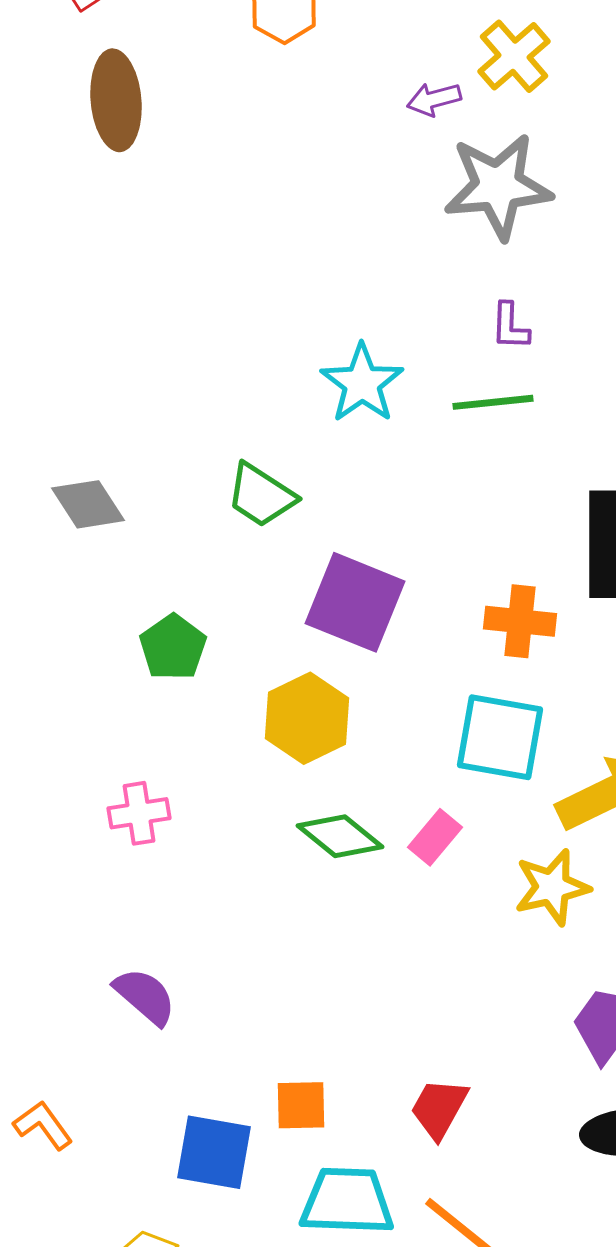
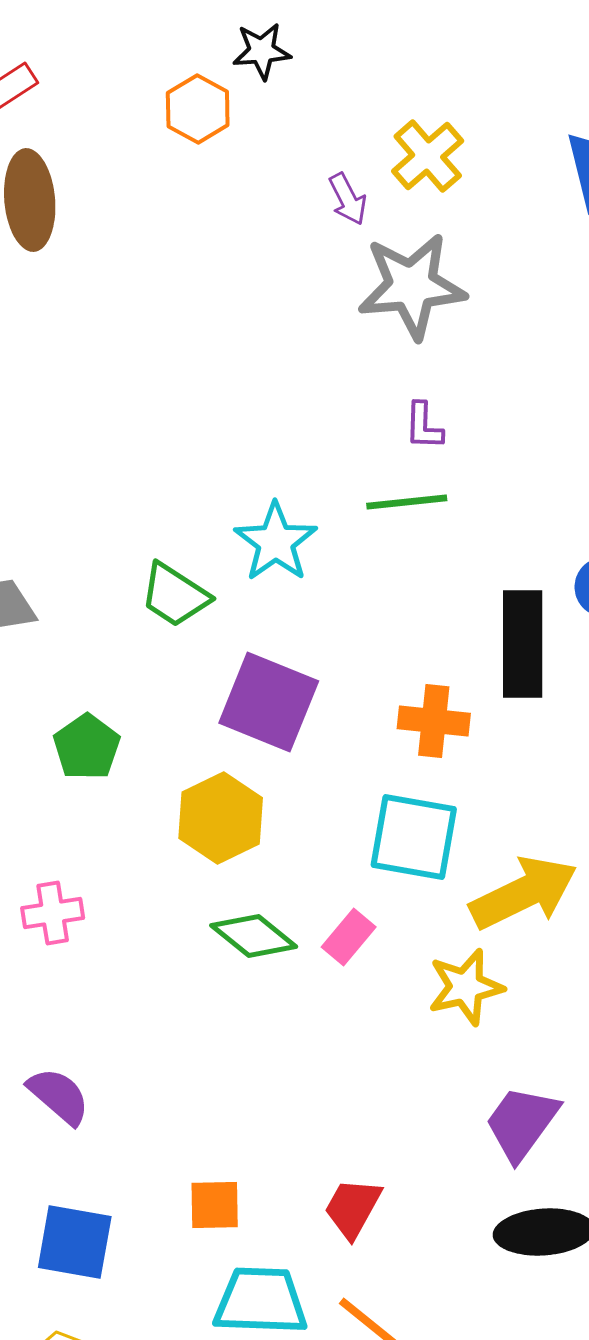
purple arrow: (434, 99) -> (348, 199), turned -102
cyan star: (362, 383) -> (276, 542), moved
blue square: (214, 1152) -> (75, 1242), moved

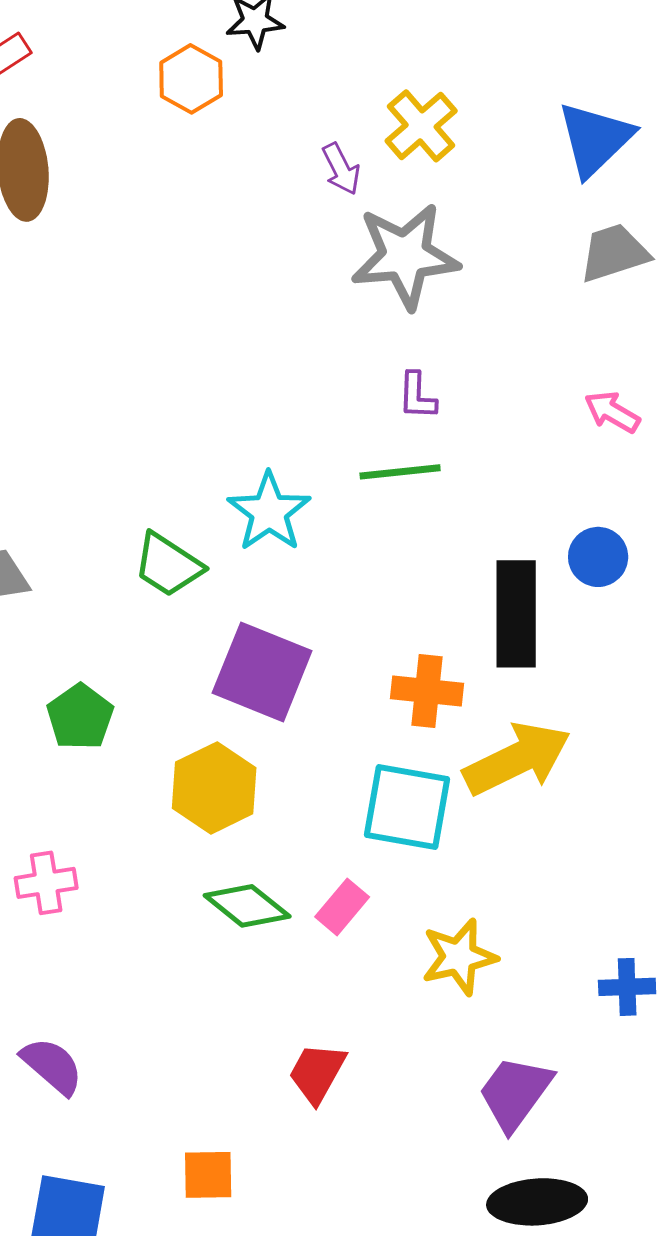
yellow arrow: (524, 893) -> (517, 759), moved
red trapezoid: (353, 1208) -> (317, 1073), moved

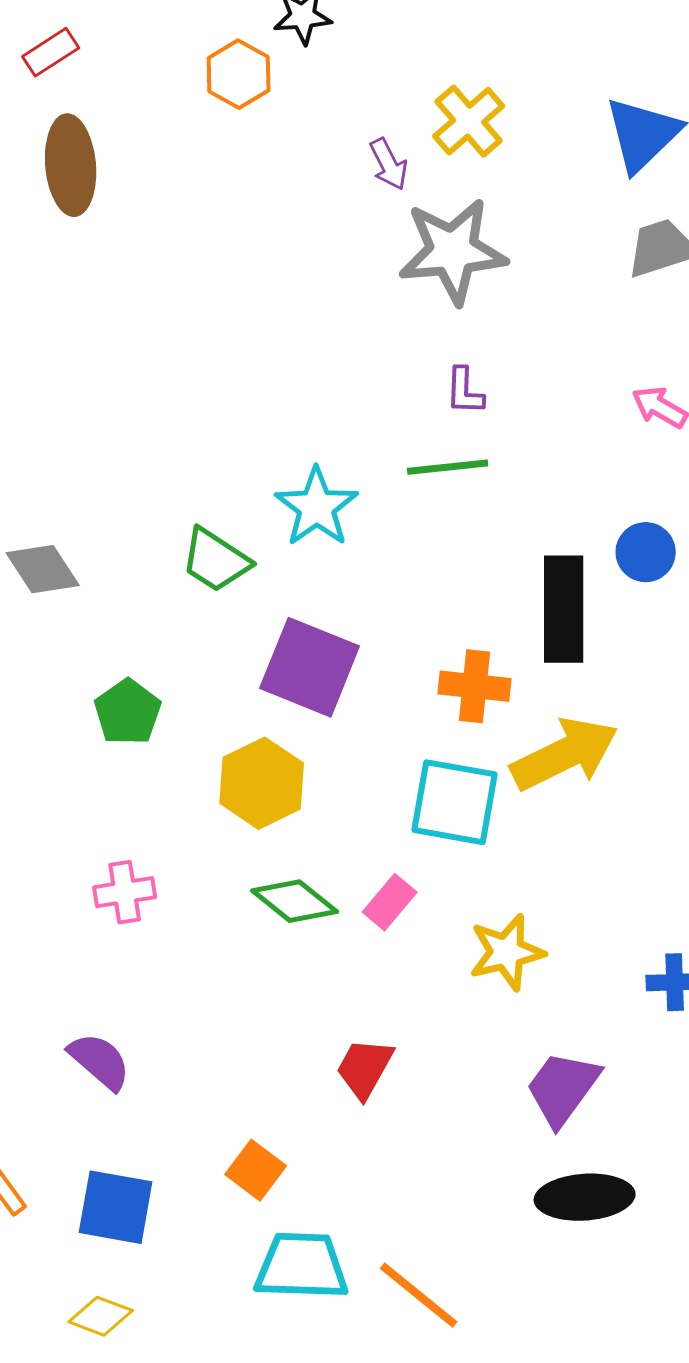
pink cross: (46, 883) -> (125, 892), moved
orange square: (208, 1175) -> (256, 1170), turned 38

